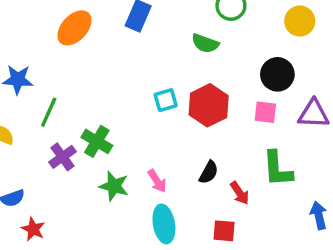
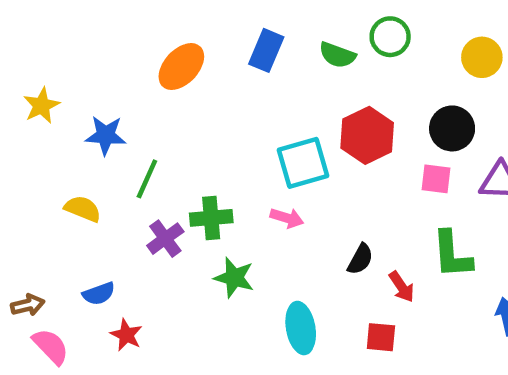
green semicircle: (205, 43) -> (337, 55), moved
cyan square: (166, 100) -> (303, 163), size x1.6
red hexagon: (209, 105) -> (367, 135), moved
green cross: (97, 141) -> (211, 218), turned -36
pink arrow: (157, 181) -> (287, 218), moved, turned -40

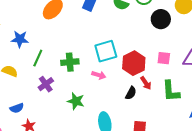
black circle: (452, 128) -> (161, 19), moved
red hexagon: (367, 135) -> (134, 63), moved
green cross: (211, 218) -> (70, 62), moved
red arrow: (402, 287) -> (146, 83), moved

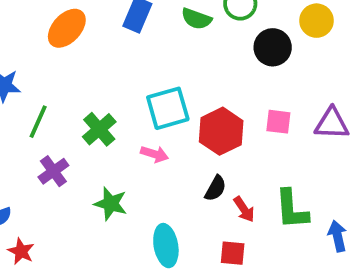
green cross: (70, 62) -> (99, 129), turned -36
red arrow: (146, 83) -> (244, 209), moved
green L-shape: (171, 91) -> (292, 209), moved

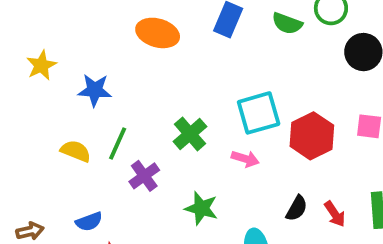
orange ellipse: (67, 28) -> (158, 33), turned 63
green line: (38, 122) -> (118, 143), moved
black semicircle: (215, 188) -> (297, 208), moved

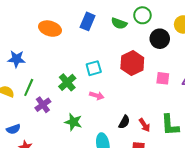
cyan square: (259, 113) -> (94, 68), moved, size x0.7
red hexagon: (312, 136) -> (132, 63), moved

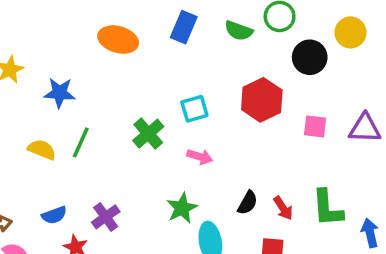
purple cross: (43, 105) -> (106, 217), moved
green star: (73, 122) -> (182, 208), moved, turned 30

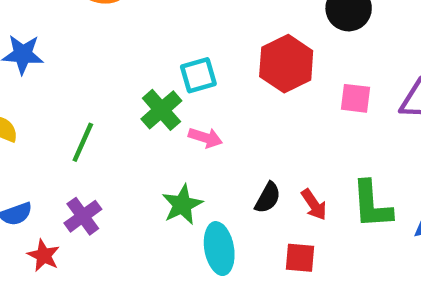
green cross: (148, 134) -> (161, 110), moved
green line: (81, 142) -> (83, 142), moved

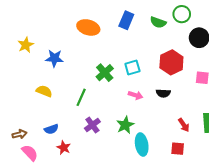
green cross: (161, 110) -> (105, 73), moved
black semicircle: (268, 198) -> (163, 93), moved, turned 64
purple cross: (83, 216) -> (92, 125), moved

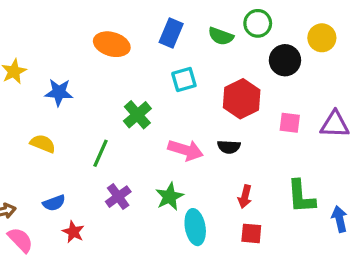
cyan square: (132, 68) -> (184, 79), moved
pink arrow: (136, 95) -> (186, 150), size x1.5
red arrow: (184, 125) -> (245, 197), moved, turned 48

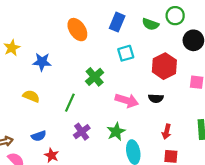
orange ellipse: (112, 44) -> (77, 30), turned 40

